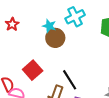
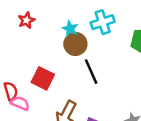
red square: (33, 70) -> (43, 78), turned -30
black line: (70, 80) -> (91, 72), moved

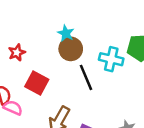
red star: (26, 20) -> (17, 53), moved
cyan cross: (103, 22) -> (111, 59), moved, turned 30

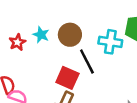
cyan star: (66, 33) -> (41, 35), moved
red square: (37, 83) -> (67, 78), moved

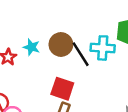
black line: (87, 62) -> (81, 54), moved

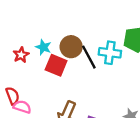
red square: (62, 89) -> (56, 65), moved

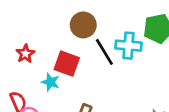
cyan star: (43, 47) -> (50, 82), moved
brown circle: (71, 47) -> (83, 25), moved

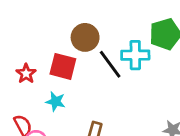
red square: (67, 64) -> (63, 66), moved

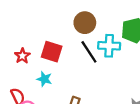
brown circle: (85, 37) -> (85, 23), moved

